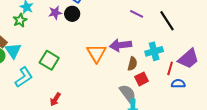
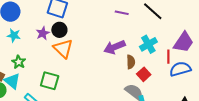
green star: (20, 20) -> (19, 62), moved
orange triangle: (96, 53) -> (63, 48), moved
blue semicircle: (178, 84) -> (180, 69), size x1.5

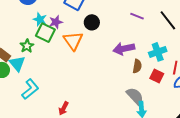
black circle: (59, 30) -> (92, 22), moved
cyan star: (14, 35) -> (40, 19), moved
red square: (144, 74) -> (157, 76), moved, turned -32
green square: (50, 81) -> (45, 33), moved

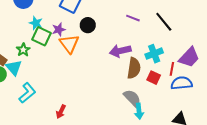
purple star: (56, 22) -> (59, 30), moved
brown semicircle: (137, 66) -> (134, 68), size x1.5

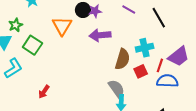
purple star: (59, 30) -> (95, 11), moved
green square: (42, 36) -> (32, 45), moved
purple arrow: (120, 51) -> (100, 35), moved
red square: (154, 78) -> (141, 71), turned 32

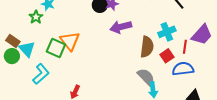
green star: (16, 25) -> (36, 17), moved
orange triangle: (62, 26) -> (70, 41), moved
blue semicircle: (167, 81) -> (183, 69), moved

